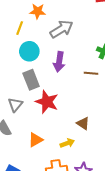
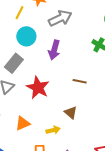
brown line: (91, 73) -> (80, 81), moved
gray rectangle: (31, 80) -> (14, 63), moved, turned 54

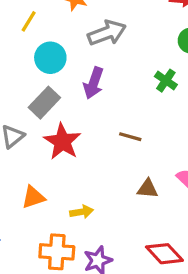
yellow line: (19, 13) -> (29, 21), moved
gray rectangle: (14, 63) -> (44, 103), moved
brown triangle: (71, 113) -> (148, 189), moved, turned -40

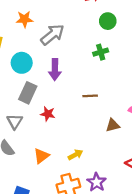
green cross: (166, 81) -> (101, 52), turned -32
red star: (62, 142) -> (48, 114), size x0.6

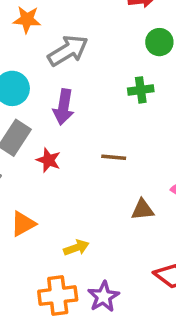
red star: (48, 114) -> (49, 160), moved
orange triangle: (41, 156) -> (23, 224), moved

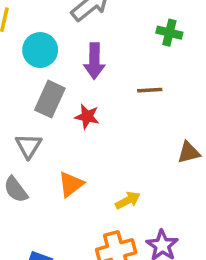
green cross: (141, 90) -> (169, 33), turned 30
brown line: (114, 157) -> (150, 90), moved

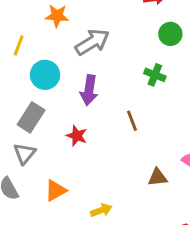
brown line: (150, 90) -> (132, 121), turned 65
gray rectangle: (50, 99) -> (31, 117), moved

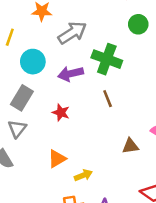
green cross: (155, 75) -> (107, 59), moved, size x1.6
purple arrow: (89, 90) -> (70, 74), turned 70
orange triangle: (56, 190) -> (57, 159), moved

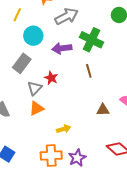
gray triangle: (17, 129) -> (35, 88), moved
orange triangle: (57, 159) -> (37, 108), moved

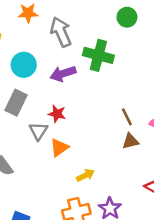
gray arrow: (67, 16) -> (61, 32), turned -75
brown line: (89, 71) -> (127, 117), moved
orange triangle: (37, 108) -> (59, 148), moved

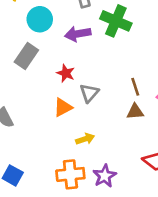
gray triangle: (38, 131) -> (89, 93), moved

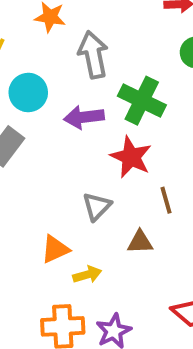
red star: (66, 73) -> (131, 157), moved, size x1.5
orange triangle: (63, 107) -> (55, 249), moved
brown triangle: (135, 112) -> (140, 242), moved

